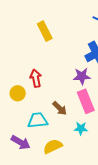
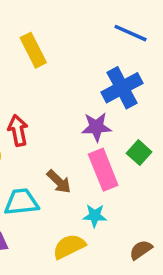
yellow semicircle: (53, 146) -> (69, 246), moved

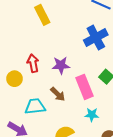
purple star: (96, 127) -> (61, 65), moved
cyan star: (95, 216) -> (92, 115), moved

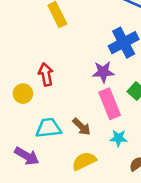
purple star: (61, 65) -> (103, 72), moved
brown arrow: (58, 94) -> (82, 127), moved

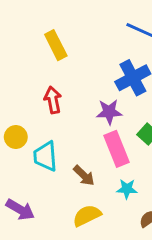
red arrow: (46, 74) -> (53, 100), moved
cyan trapezoid: (48, 128) -> (45, 156), moved, turned -88

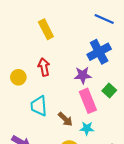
yellow circle: (16, 137) -> (18, 77), moved
cyan star: (127, 189) -> (87, 128), moved

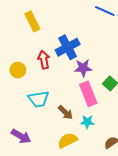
yellow rectangle: (46, 29) -> (32, 21), moved
blue cross: (99, 52) -> (68, 47), moved
cyan trapezoid: (39, 106) -> (39, 99), turned -95

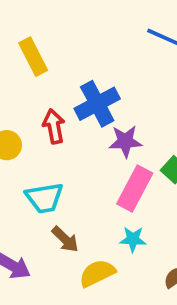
pink rectangle: (88, 94) -> (135, 188), turned 50
brown arrow: (66, 112) -> (65, 239), moved

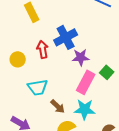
brown arrow: (65, 239) -> (58, 106), moved
cyan star: (133, 239) -> (85, 109), size x1.5

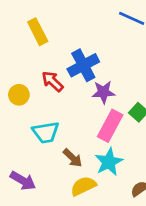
red arrow: (43, 49) -> (52, 81), turned -36
cyan star: (85, 109) -> (109, 162), turned -30

